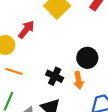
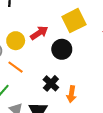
black circle: (87, 58) -> (62, 49), moved

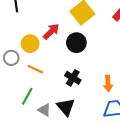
orange arrow: (71, 94) -> (108, 83), moved

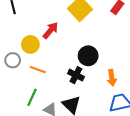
black circle: (76, 43) -> (88, 56), moved

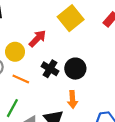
black cross: (76, 75) -> (50, 69), moved
orange arrow: (112, 78) -> (73, 100), moved

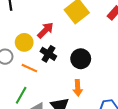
black cross: (50, 69) -> (48, 54), moved

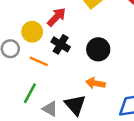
orange arrow: (78, 88) -> (95, 83), turned 105

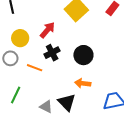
yellow circle: (32, 32) -> (20, 38), moved
black cross: (61, 44) -> (52, 53), turned 35
green line: (30, 93) -> (16, 95), moved

